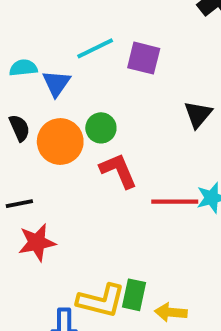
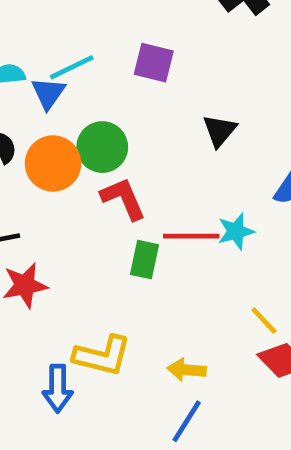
cyan line: (95, 48) -> (72, 67), moved
green circle: (101, 128) -> (102, 147), size x1.4
green rectangle: (134, 295) -> (144, 260), moved

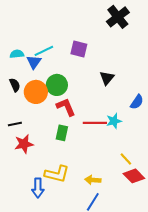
green rectangle: (144, 260) -> (62, 133), moved

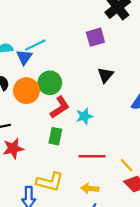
purple square: (79, 49) -> (95, 37), moved, turned -30
red L-shape: (66, 107) -> (60, 107), turned 80
cyan star: (114, 121) -> (84, 116), moved
red line: (95, 123) -> (92, 156), moved

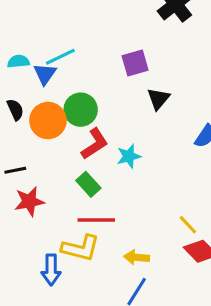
purple square: (95, 37) -> (135, 63), moved
green rectangle: (55, 136) -> (88, 184), turned -54
red line: (92, 156) -> (96, 220), moved

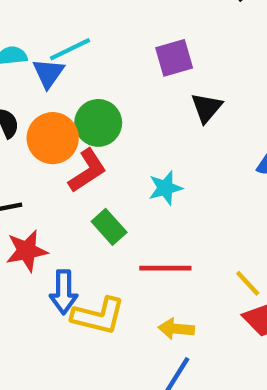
red L-shape: (95, 144) -> (87, 171), moved
red line: (96, 220) -> (165, 268), moved
blue arrow: (51, 270) -> (64, 292), moved

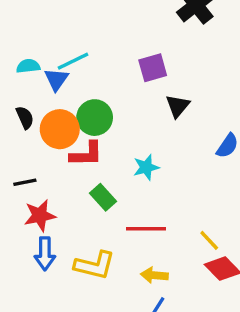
red L-shape: (87, 171) -> (86, 154), turned 32
blue arrow: (64, 292) -> (45, 254), moved

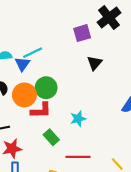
purple square: (153, 68) -> (82, 33), moved
black triangle: (178, 106) -> (95, 63), moved

